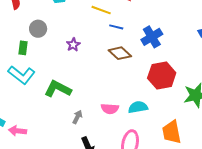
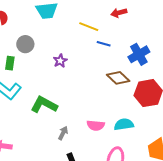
brown diamond: (120, 53) -> (118, 78), moved

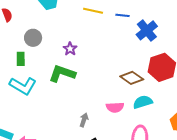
blue line: (104, 44) -> (123, 15), moved
brown diamond: (118, 78) -> (132, 78), moved
green L-shape: (44, 105) -> (62, 74), moved

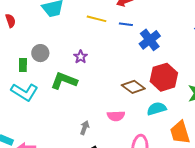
gray circle: (33, 38) -> (40, 53), moved
purple star: (70, 49) -> (81, 57), moved
cyan semicircle: (143, 102) -> (157, 109), moved

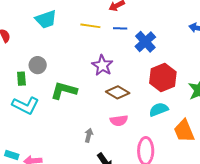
purple star: (81, 57) -> (102, 65), moved, size x1.5
brown diamond: (133, 87) -> (118, 92), moved

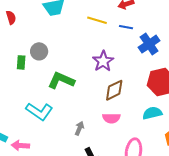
brown diamond: (118, 92) -> (114, 90), turned -65
cyan L-shape: (26, 105) -> (39, 111), moved

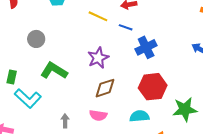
green rectangle: (21, 62) -> (12, 77), moved
gray arrow: (79, 128) -> (65, 121), turned -32

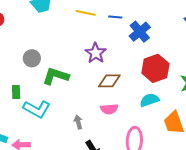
gray circle: (36, 39) -> (32, 58), moved
brown diamond: (105, 88) -> (109, 81), turned 30

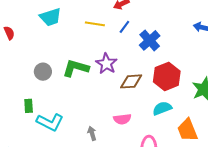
blue line: (115, 17) -> (124, 27), turned -56
green L-shape: (56, 76) -> (76, 68), moved
brown diamond: (109, 81) -> (131, 81), moved

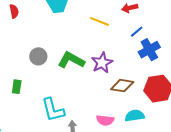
blue line: (124, 27) -> (137, 32), moved
cyan semicircle: (162, 108) -> (135, 116), moved
cyan L-shape: (50, 122) -> (53, 110), moved, turned 36

